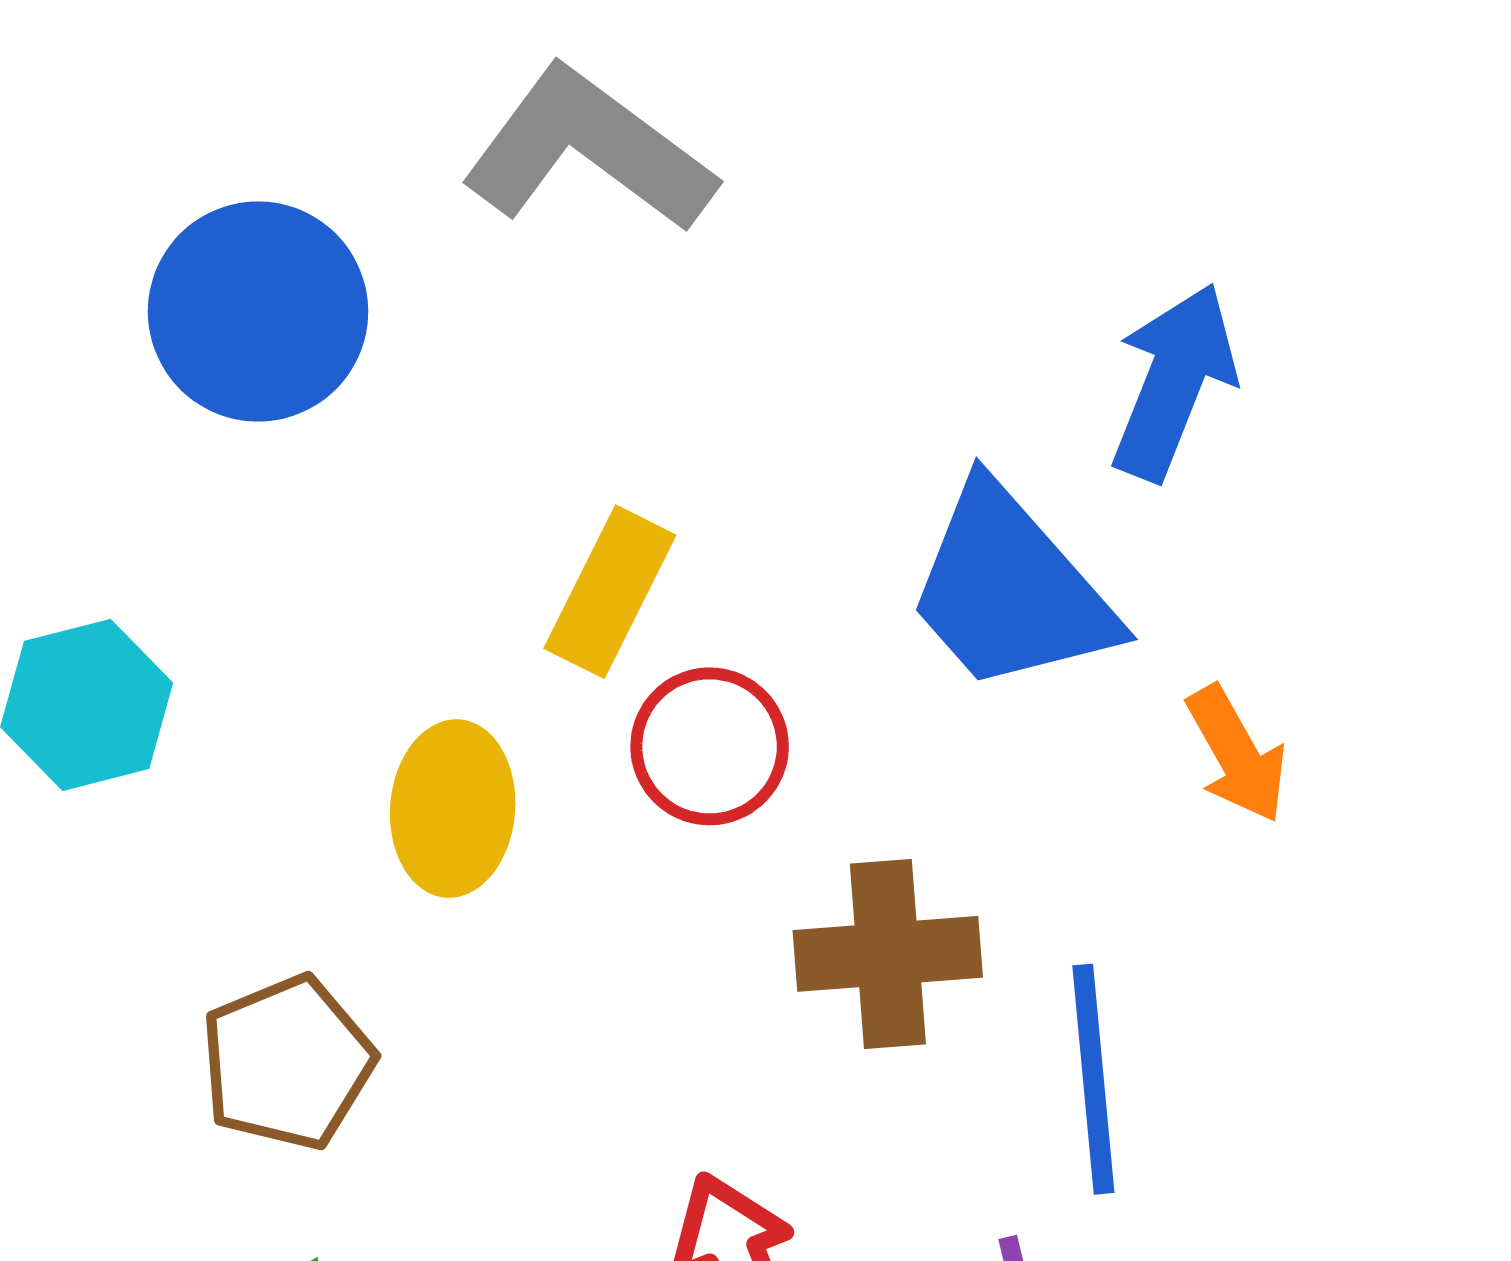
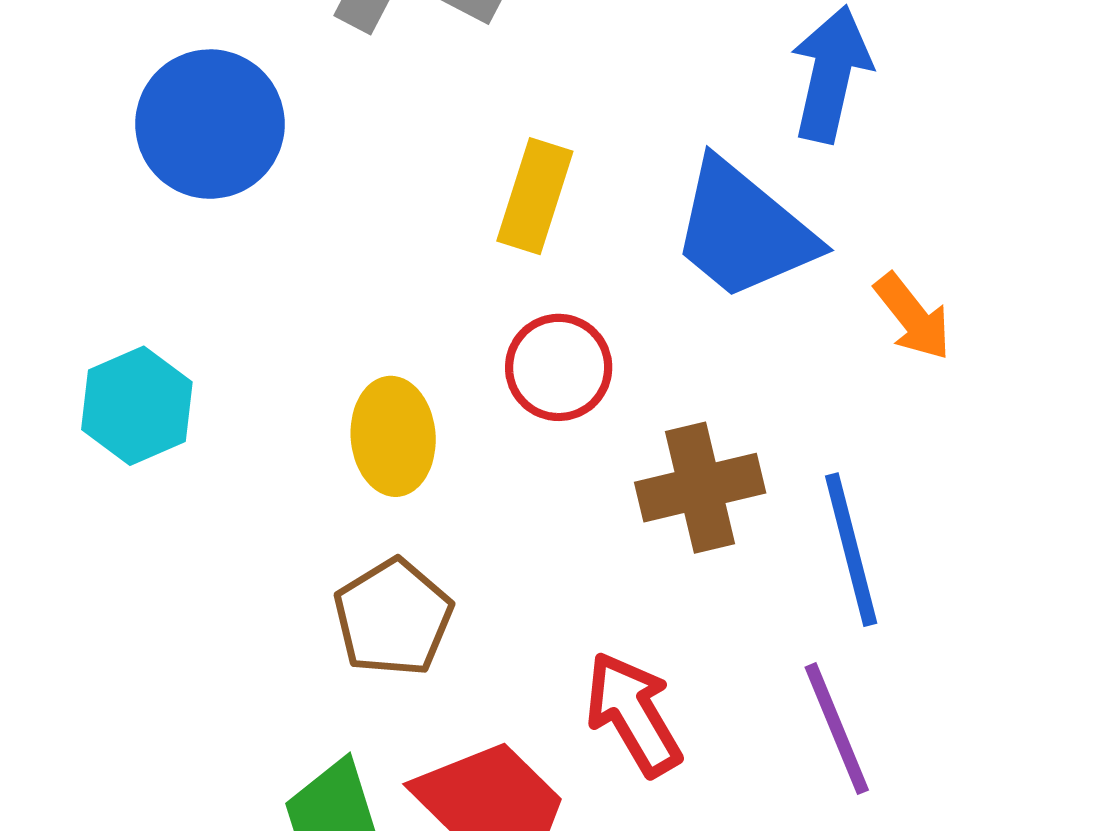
yellow rectangle: (610, 592) -> (535, 196), moved
brown pentagon: (287, 1063) -> (393, 618), moved

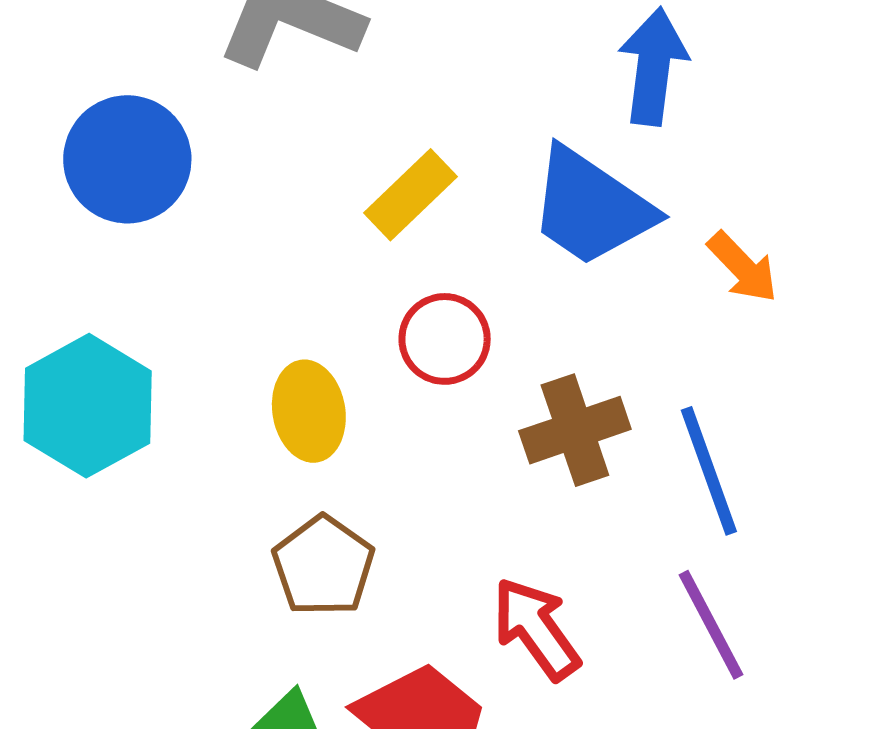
yellow rectangle: (535, 196) -> (410, 195), turned 34
cyan hexagon: (137, 406) -> (88, 406), size x1.4

